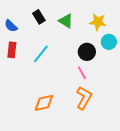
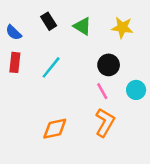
cyan circle: (109, 42) -> (136, 90), moved

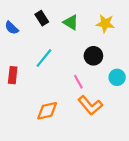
red rectangle: (15, 62) -> (13, 75), moved
pink line: (102, 91) -> (78, 82), moved
orange L-shape: (105, 122) -> (90, 105), turned 110

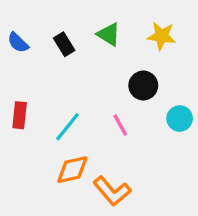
black rectangle: (42, 18) -> (64, 44), moved
cyan line: (44, 58) -> (67, 127), moved
orange L-shape: (90, 105) -> (112, 191), moved

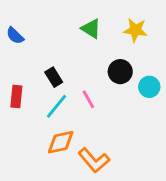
black rectangle: (64, 44) -> (54, 77), moved
cyan circle: (180, 118) -> (149, 87), moved
pink line: (120, 125) -> (88, 99), moved

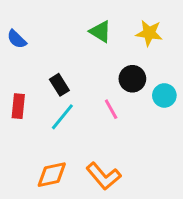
pink line: (88, 99) -> (111, 109), moved
orange diamond: (61, 142) -> (52, 175), moved

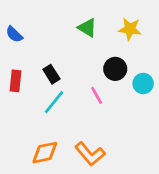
red rectangle: (18, 106) -> (16, 81), moved

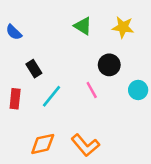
black rectangle: (51, 74) -> (34, 69), moved
red rectangle: (16, 81) -> (15, 99), moved
cyan circle: (143, 83) -> (138, 90), moved

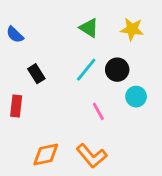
pink line: (92, 90) -> (98, 111), moved
cyan circle: (138, 90) -> (136, 97), moved
cyan line: (51, 96) -> (86, 70), moved

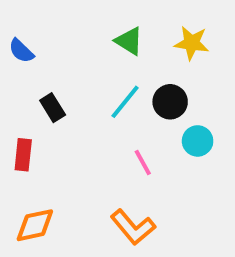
orange diamond: (46, 154) -> (35, 225), moved

